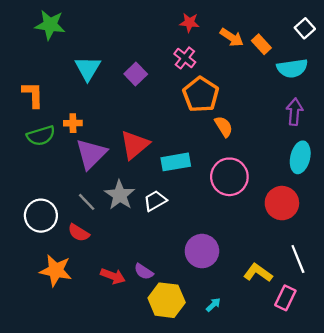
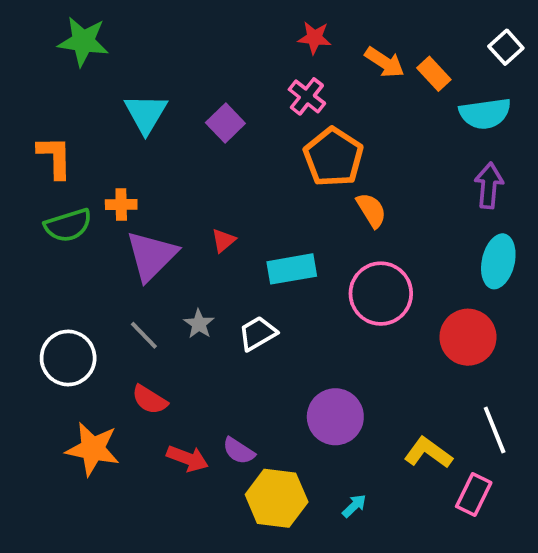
red triangle: (135, 145) -> (223, 240), size x0.5
gray star: (120, 195) -> (199, 324), size x0.6
red semicircle: (79, 233) -> (150, 400), moved

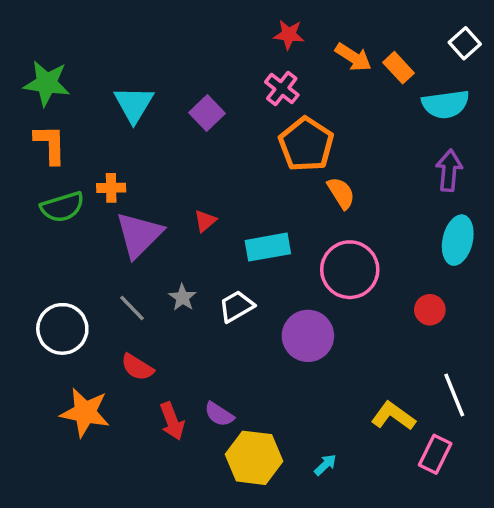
green star: (83, 41) -> (47, 83), moved
red circle: (468, 337) -> (430, 310), size x0.6
purple circle: (335, 417) -> (308, 336), moved
red arrow: (187, 458) -> (172, 421), turned 48

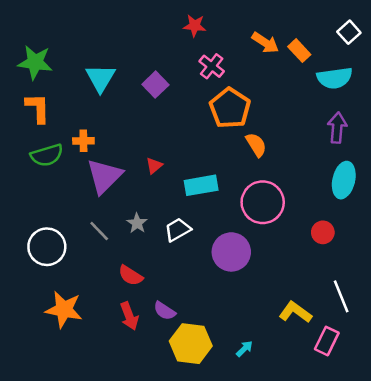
red star: (289, 35) -> (195, 26), moved
red semicircle: (137, 367) -> (131, 276), moved

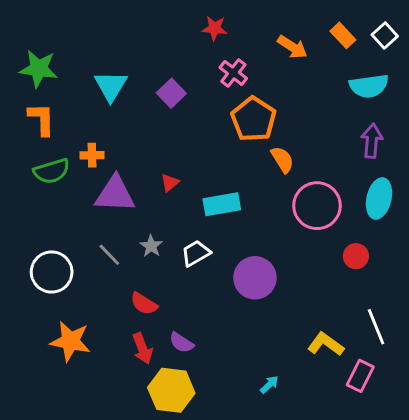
orange rectangle: (299, 51) -> (343, 35), moved
purple triangle: (104, 176) -> (115, 194), turned 48
pink circle: (263, 202) -> (317, 206), moved
yellow hexagon: (191, 344) -> (171, 390), moved

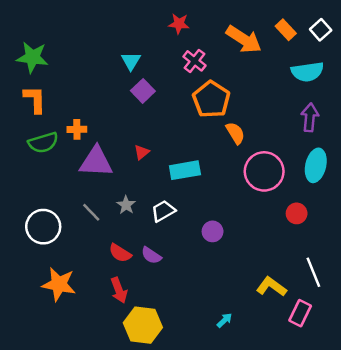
orange arrow: (292, 47) -> (244, 39), size x1.4
cyan triangle: (111, 86) -> (131, 61), moved, size x0.7
purple square: (171, 93) -> (143, 91), moved
purple circle: (255, 278) -> (213, 231), size x0.6
purple semicircle: (181, 343) -> (151, 255), moved

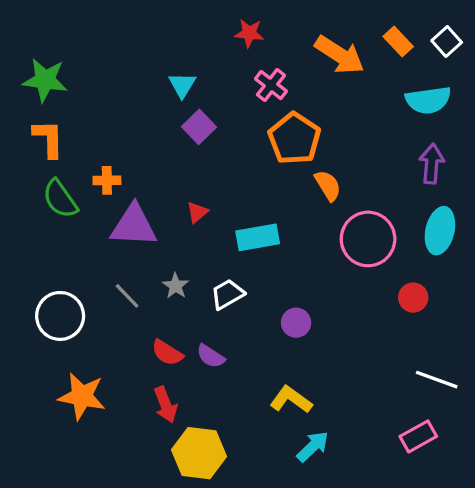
green semicircle: (43, 143) -> (60, 199), turned 72
white line: (313, 272) -> (437, 380), turned -48
yellow L-shape: (271, 287) -> (291, 400), moved
pink rectangle: (300, 313) -> (418, 436), turned 35
cyan arrow: (225, 320) -> (313, 446), size x1.5

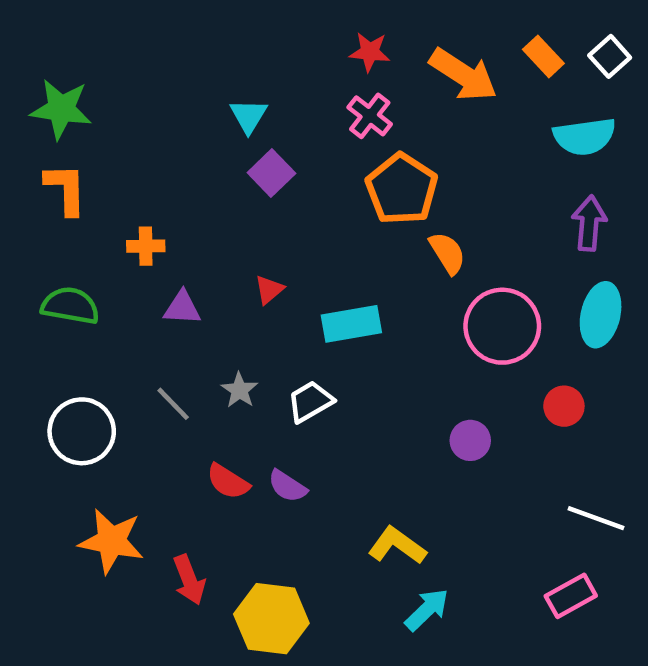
red star: (249, 33) -> (370, 52), moved
green semicircle: (60, 199) -> (70, 306), moved, turned 135
purple triangle: (134, 226) -> (182, 308), size x0.6
purple circle: (296, 323) -> (470, 440), moved
red arrow: (166, 405) -> (189, 580), moved

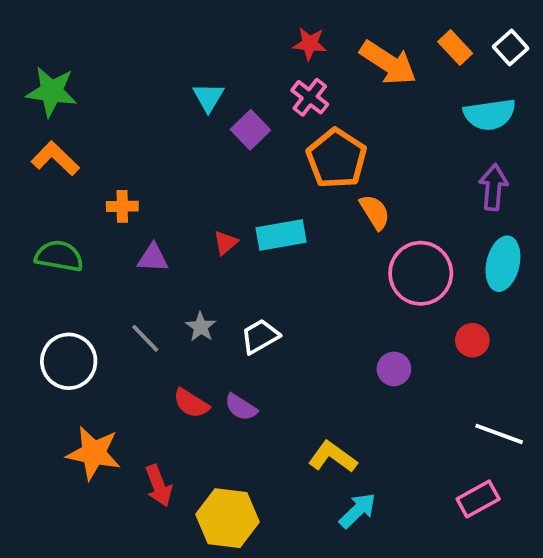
purple square: (271, 173) -> (250, 130), moved
orange L-shape: (66, 189) -> (55, 158), turned -45
cyan rectangle: (351, 324) -> (281, 235), moved

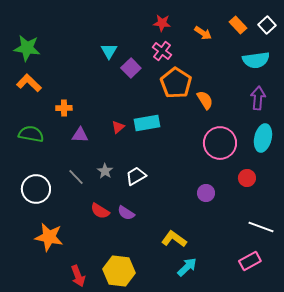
orange arrow: (388, 63) -> (203, 33), size x0.6
orange semicircle: (375, 212) -> (205, 100), moved
red arrow: (159, 486) -> (78, 276), moved

